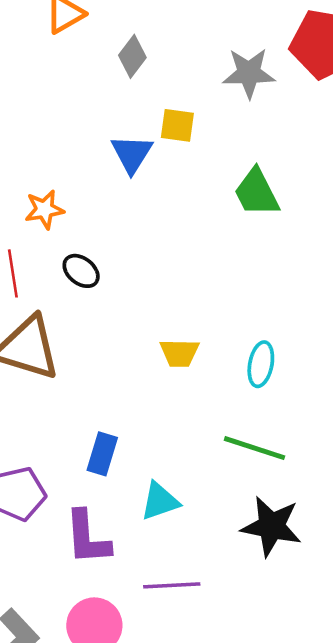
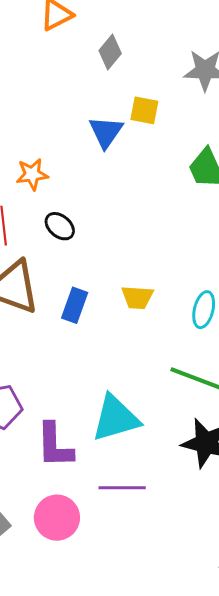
blue rectangle: (102, 454) -> (75, 305), moved
cyan triangle: (160, 501) -> (115, 418), size x1.5

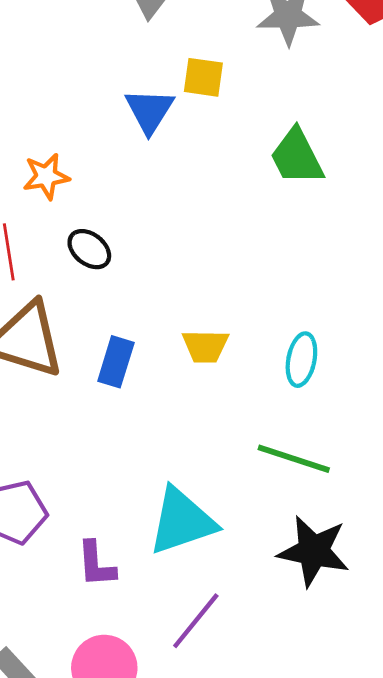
purple L-shape: (55, 445) -> (96, 564), size x0.7
purple line: (122, 488) -> (196, 621), turned -48

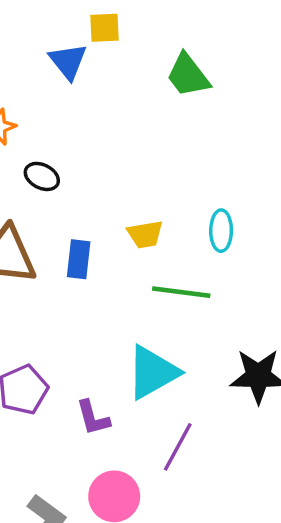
green line: (294, 459) -> (181, 292), moved

